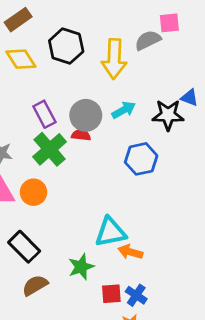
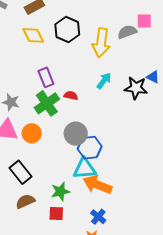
cyan arrow: (124, 110) -> (104, 81), turned -30
gray circle: (86, 115) -> (76, 134), moved
blue hexagon: (141, 159) -> (90, 148), moved
orange arrow: (130, 252) -> (97, 185), size x1.6
red square: (111, 294) -> (56, 213), moved

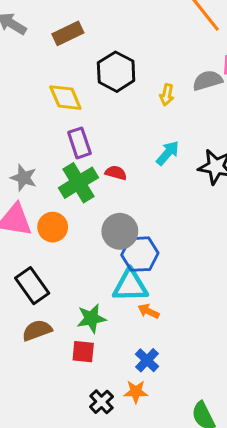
yellow diamond: (33, 35) -> (65, 98), moved
yellow arrow: (101, 43) -> (167, 95), size x0.5
orange arrow: (97, 185) -> (149, 311), size x0.5

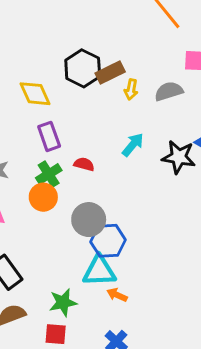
brown rectangle: (68, 33) -> (110, 73), moved
gray semicircle: (208, 80) -> (169, 91), moved
green cross: (78, 183) -> (49, 174), size x0.7
orange circle: (53, 227) -> (43, 197), moved

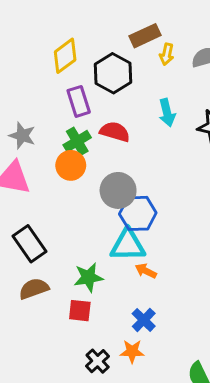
black hexagon: (83, 68) -> (113, 73), moved
yellow diamond: (35, 94) -> (65, 56), turned 76
cyan arrow: (133, 145) -> (167, 113), turned 125
red semicircle: (84, 164) -> (115, 132), size x1.4

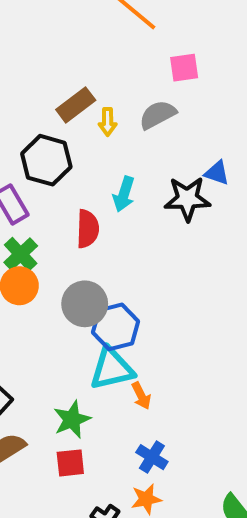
cyan arrow: (167, 113) -> (124, 194), turned 44
red semicircle: (115, 132) -> (88, 229), moved, turned 88
orange arrow: (146, 271) -> (141, 396), turned -130

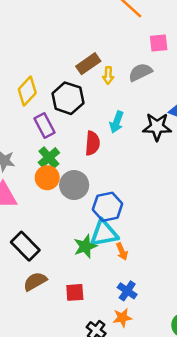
gray circle: (85, 304) -> (74, 185), moved
green star: (72, 419) -> (85, 246), moved

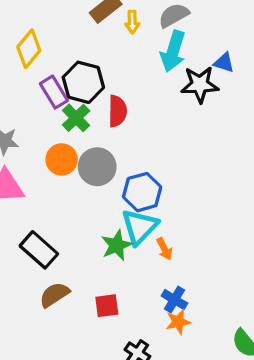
black hexagon: (68, 98) -> (83, 82), moved
cyan arrow: (117, 122) -> (173, 51), moved, size x1.4
green cross: (49, 158) -> (76, 118), moved
cyan triangle: (104, 233) -> (140, 227), turned -32
orange star: (122, 318) -> (178, 322), moved

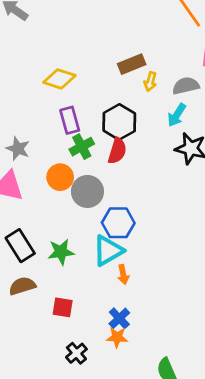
yellow diamond: (29, 49) -> (59, 79), turned 52
cyan arrow: (173, 51) -> (177, 115), size x0.7
black hexagon: (83, 82) -> (119, 122), moved
green star: (117, 245) -> (61, 252), moved

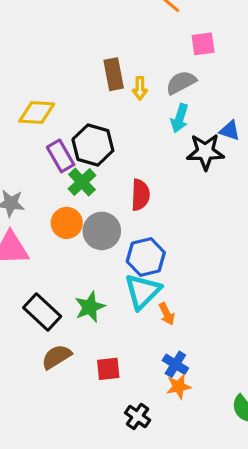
brown rectangle: (132, 64) -> (114, 74), turned -64
black hexagon: (119, 122) -> (93, 145), moved
red semicircle: (117, 151) -> (140, 195), moved

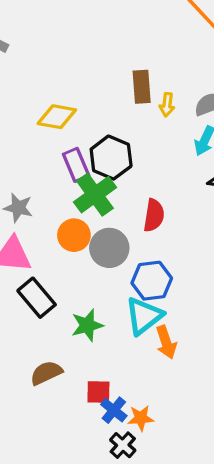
green cross: (82, 182) -> (95, 195), size x1.4
black rectangle: (42, 312) -> (37, 298), moved
orange arrow: (167, 314) -> (166, 342), size x1.4
blue cross: (175, 364) -> (114, 410), moved
orange star: (179, 386) -> (141, 418), moved

